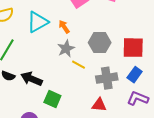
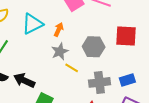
orange arrow: (64, 27) -> (59, 30), turned 56
red square: (133, 48) -> (126, 36), moved
blue rectangle: (135, 75) -> (127, 80), turned 35

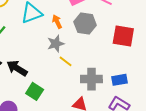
orange arrow: (59, 30) -> (57, 22), turned -56
gray hexagon: (94, 47) -> (85, 24), moved

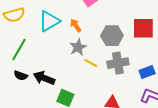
gray hexagon: (85, 24) -> (112, 36), moved
gray cross: (91, 79) -> (118, 63), moved

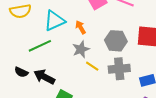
green line: (19, 50) -> (40, 46), moved, turned 30

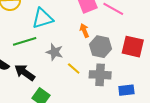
orange arrow: (81, 27) -> (84, 31), moved
gray star: (81, 49) -> (55, 52), moved, turned 30

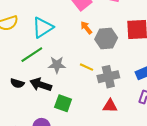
gray star: (55, 52) -> (57, 65), moved
gray cross: (100, 75) -> (108, 77), moved

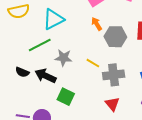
red triangle: (110, 106) -> (112, 104), turned 42

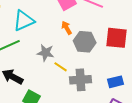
gray star: (64, 58) -> (46, 53), moved

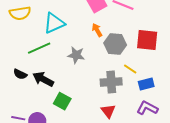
yellow line: (61, 67) -> (130, 69), moved

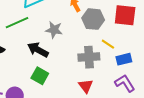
black arrow: (43, 79) -> (38, 50), moved
purple L-shape: (147, 108) -> (125, 83), turned 30

